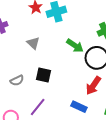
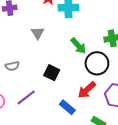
black square: (43, 75) -> (52, 73), moved

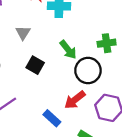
black square: (52, 73) -> (35, 65), moved

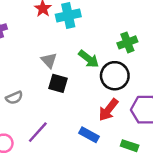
gray triangle: (23, 33) -> (49, 60), moved

